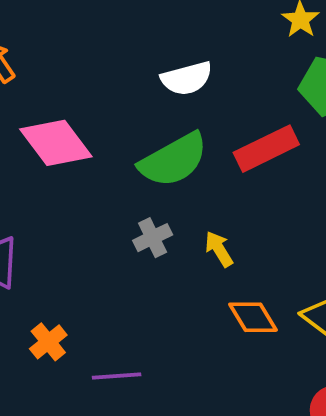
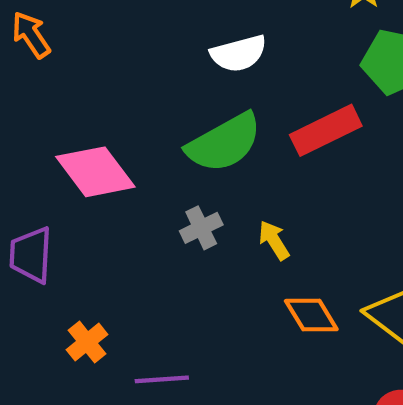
pink diamond: (56, 143) -> (95, 172), moved

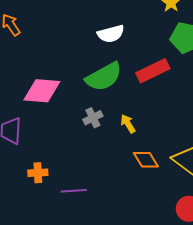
pink diamond: (95, 172) -> (42, 91), turned -48
orange cross: (87, 342) -> (38, 173), turned 36

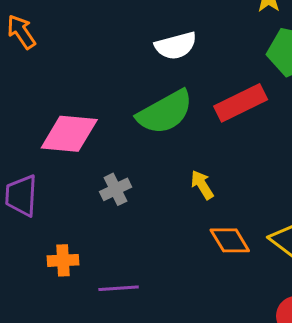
gray cross: (93, 118) -> (116, 189), moved

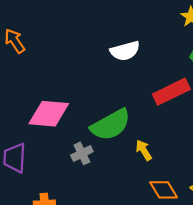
green semicircle: (165, 112) -> (111, 125), moved

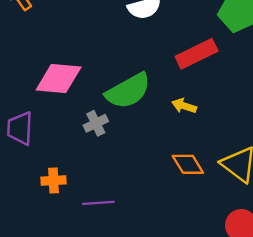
yellow arrow: (144, 150) -> (184, 106), moved, turned -40

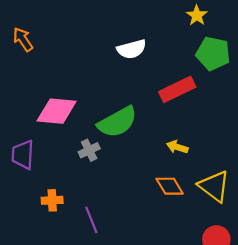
yellow arrow: (184, 106) -> (177, 147), moved
purple line: (98, 203) -> (91, 220), turned 72

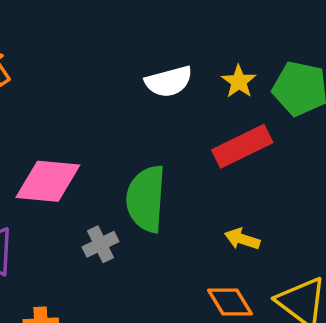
yellow star: (197, 15) -> (239, 81), moved
green semicircle: (117, 122) -> (146, 199), turned 123

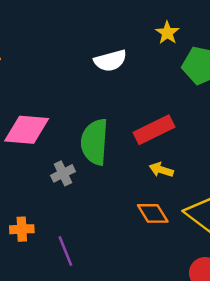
yellow star: (239, 81) -> (167, 33), moved
red rectangle: (242, 146) -> (154, 130), moved

